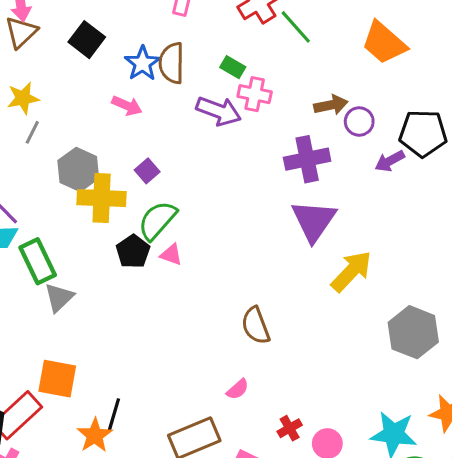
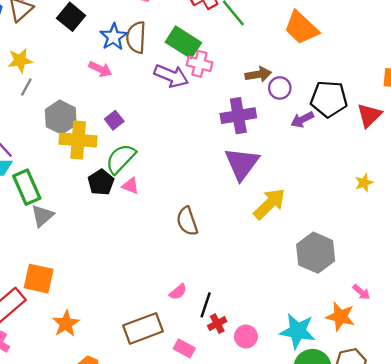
green rectangle: (233, 67) -> (183, 42), size x1.8
brown semicircle: (256, 326) -> (187, 221), moved
black line: (114, 415) -> (206, 305), moved

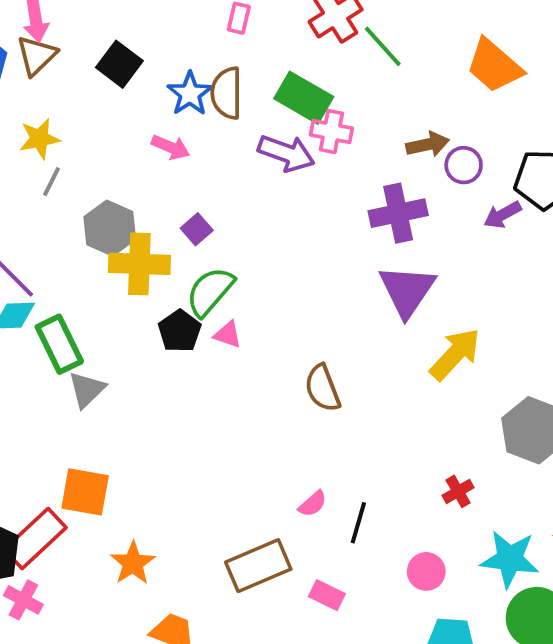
red cross: (217, 324) -> (458, 491), moved

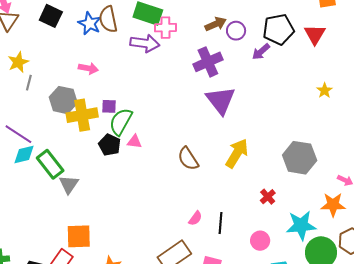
pink arrow: (171, 147) -> (88, 68), moved
purple square: (197, 229) -> (109, 106), moved, turned -35
yellow arrow: (455, 354) -> (237, 153), moved

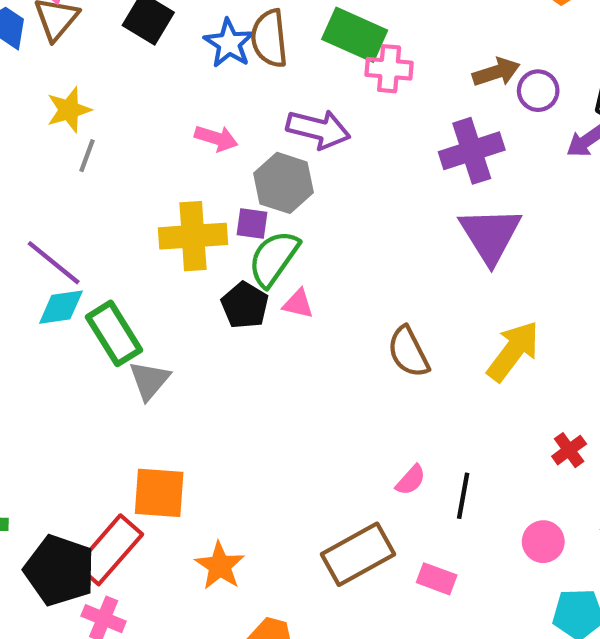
purple arrow: (145, 43) -> (318, 129), moved
gray hexagon: (63, 100) -> (283, 183), moved

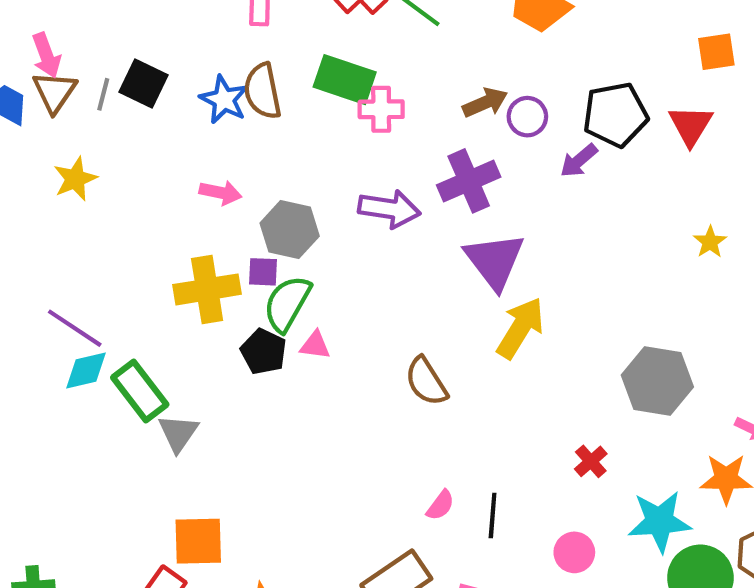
purple arrow: (318, 129) -> (389, 209), moved
gray line: (87, 156) -> (103, 94), moved
yellow arrow: (513, 351) -> (520, 328), moved

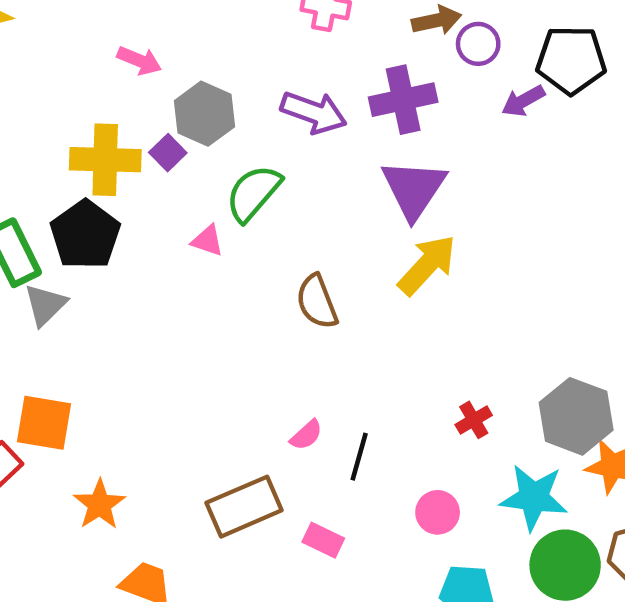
purple square: (263, 272) -> (168, 153), turned 32
green semicircle: (287, 304) -> (253, 193), moved
black pentagon: (264, 352) -> (85, 235), moved, size x1.4
gray hexagon: (657, 381) -> (576, 416), moved

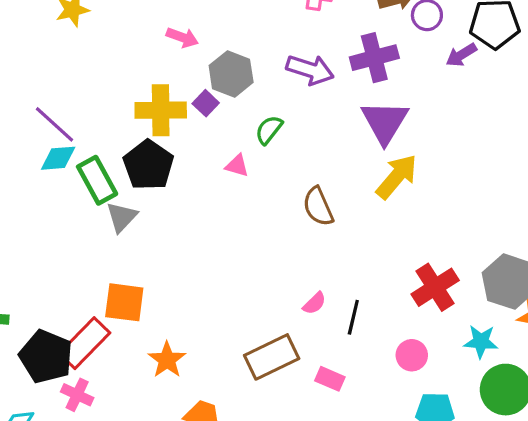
green semicircle: (253, 193) -> (269, 130), size x0.7
red cross: (474, 420) -> (435, 287), size x1.8
cyan star: (534, 497) -> (481, 342), size x0.7

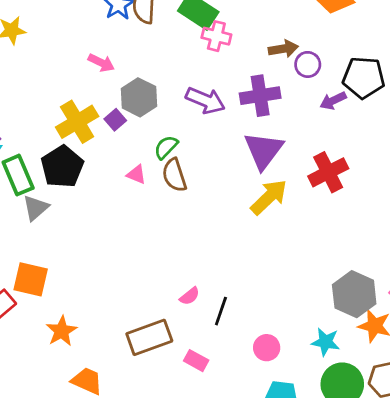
yellow cross: (161, 110) -> (77, 122), turned -36
brown semicircle: (318, 207) -> (174, 175), moved
red cross: (435, 287) -> (328, 172), moved

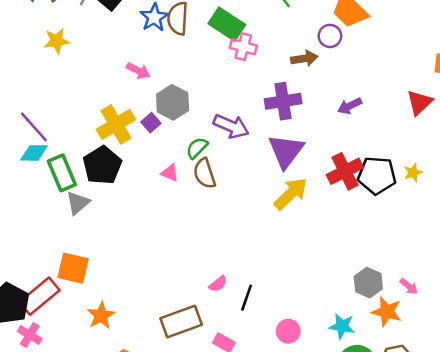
purple circle: (308, 64) -> (330, 36), moved
black pentagon: (364, 78) -> (377, 175), moved
purple arrow: (205, 100) -> (231, 126), moved
gray hexagon: (354, 294) -> (368, 283), size x0.7

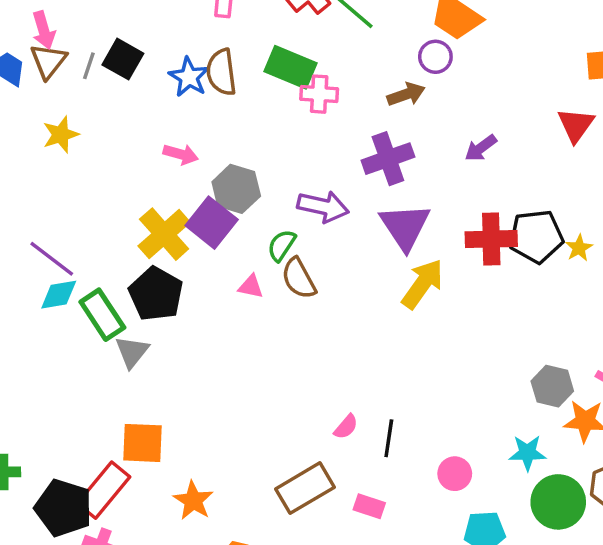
purple square: (151, 123) -> (212, 223), size x1.8
red cross: (345, 171) -> (491, 239), turned 36
yellow star: (413, 173) -> (579, 248), moved

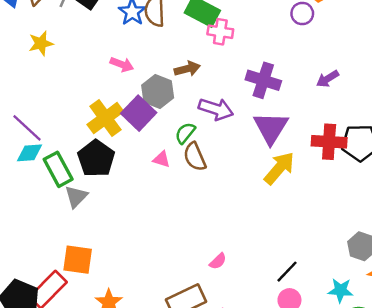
brown arrow: (406, 94) -> (187, 69), moved
purple cross: (388, 159) -> (263, 80), turned 32
black line: (389, 438) -> (287, 272), moved, turned 30

